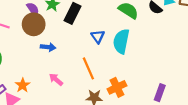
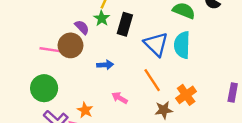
brown circle: (34, 24) -> (71, 45), moved
blue triangle: (98, 36) -> (156, 44), size x1.6

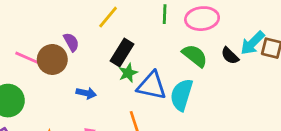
green star: (102, 18) -> (128, 73), moved
blue triangle: (156, 44) -> (152, 86), turned -48

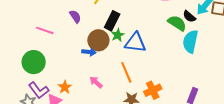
green semicircle: (195, 56) -> (177, 23), moved
brown circle: (52, 59) -> (98, 40), moved
cyan semicircle: (182, 95) -> (190, 42), moved

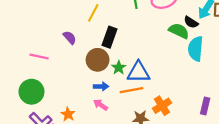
green star: (118, 35) -> (119, 68), moved
blue triangle: (135, 43) -> (138, 72), moved
blue arrow: (89, 52) -> (101, 86), moved
orange line: (126, 72) -> (132, 90), turned -70

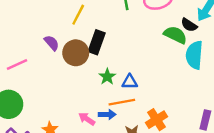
pink line: (39, 57) -> (17, 64), turned -36
brown circle: (98, 60) -> (76, 53), moved
blue triangle: (138, 72) -> (130, 82), size x0.6
blue arrow: (101, 86) -> (107, 115), moved

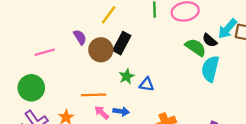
orange line: (122, 102) -> (94, 95), moved

